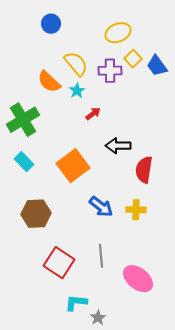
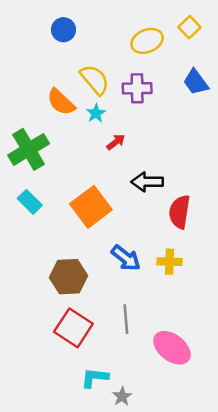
yellow square: (133, 59) -> (189, 27), moved
brown hexagon: (36, 214) -> (68, 277), moved

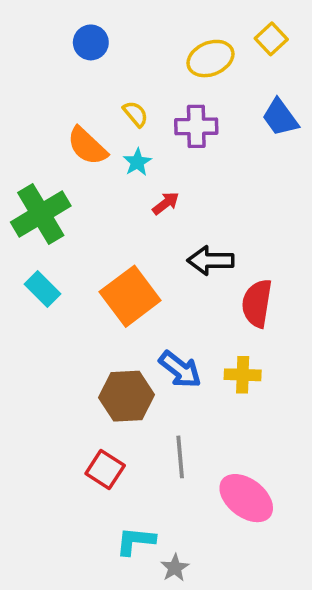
yellow semicircle: (95, 80) -> (135, 114), size x0.6
brown hexagon: (68, 277) -> (127, 396), moved
red square: (73, 328) -> (105, 469), size x0.7

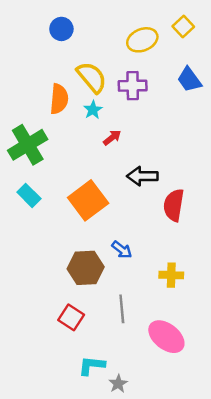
yellow semicircle: (135, 114) -> (92, 77), size x1.8
orange semicircle: (87, 146) -> (59, 99), turned -128
blue arrow: (180, 369) -> (122, 250), size x0.7
yellow cross: (243, 375) -> (171, 275), moved

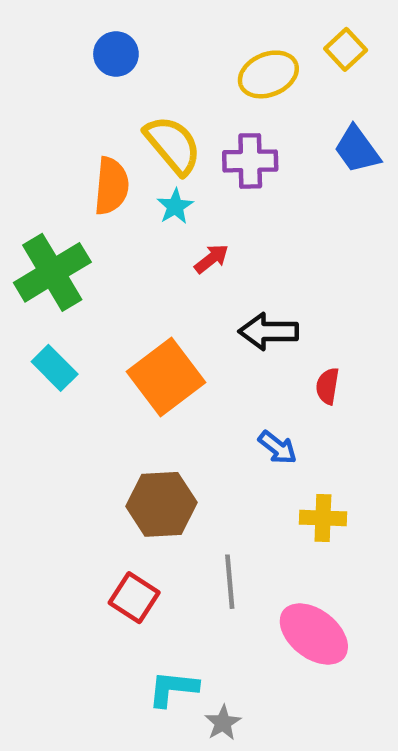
red semicircle: (174, 205) -> (328, 386), size x0.6
blue arrow: (122, 250) -> (277, 447), moved

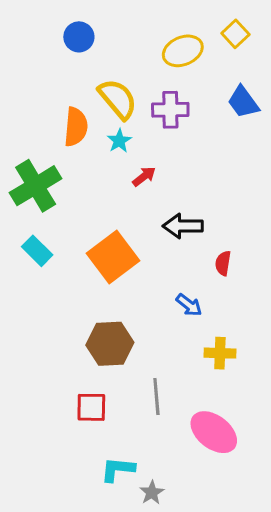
red square: (134, 598) -> (91, 407), turned -32

